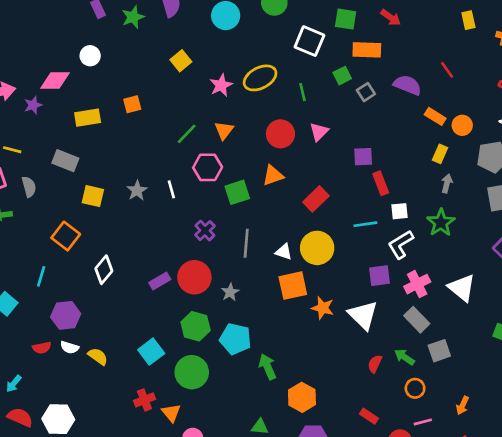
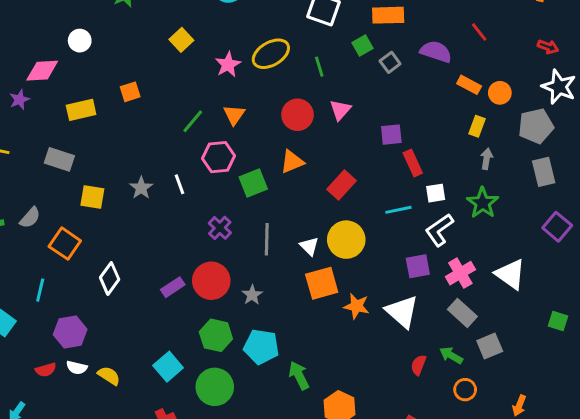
gray semicircle: (29, 187) -> (30, 218), moved, turned 60
white triangle: (284, 252) -> (309, 246), turned 30

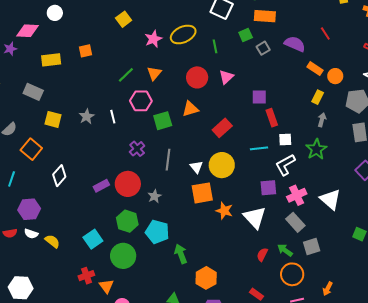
orange circle: (465, 390) -> (292, 274), size x1.5

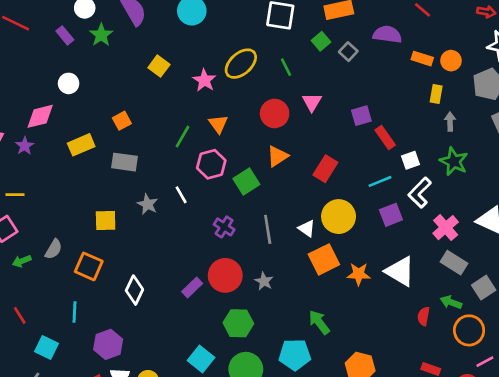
gray rectangle: (33, 92) -> (125, 162), moved
purple square: (268, 188) -> (391, 215), moved
cyan pentagon: (157, 232) -> (295, 355), moved
green arrow: (181, 254) -> (319, 322), moved

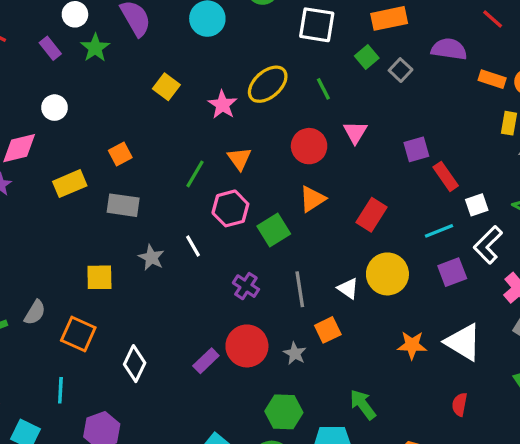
orange square: (324, 259) -> (328, 330), moved, size x0.7
red semicircle: (424, 316) -> (460, 404), moved
green hexagon: (238, 323) -> (284, 412), moved

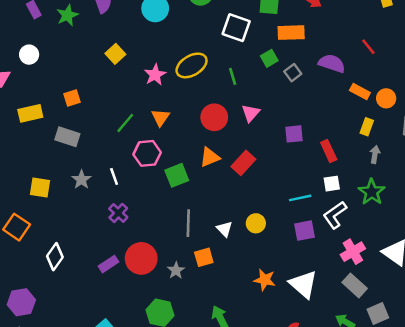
red rectangle: (446, 176) -> (329, 151), moved
red rectangle: (372, 215) -> (243, 163), moved
yellow circle: (387, 274) -> (256, 223), size x0.6
purple cross: (246, 286) -> (118, 213), moved

